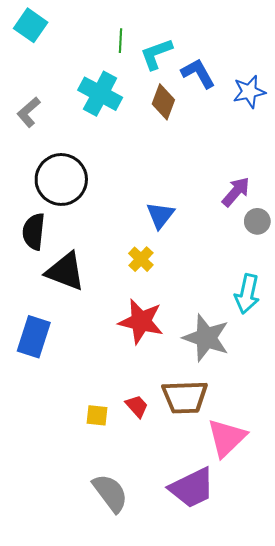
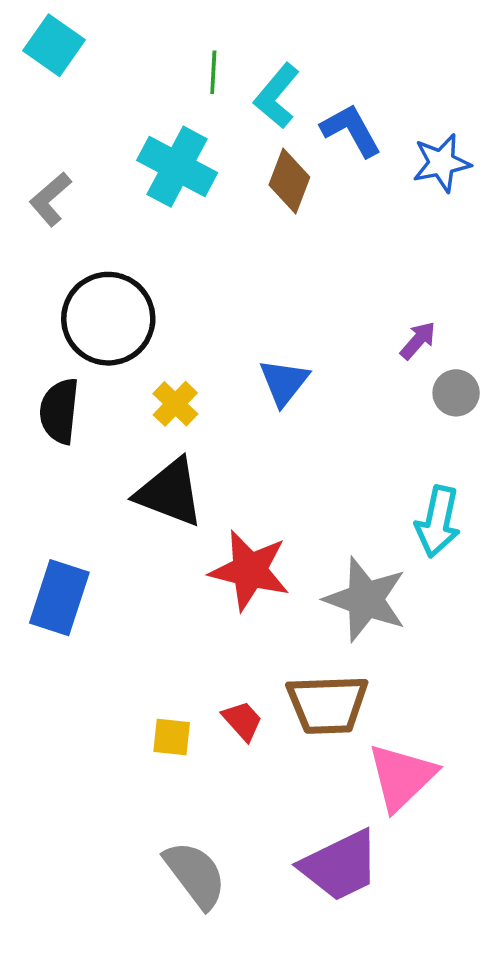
cyan L-shape: (156, 54) -> (277, 96), turned -30
purple arrow: (236, 192) -> (418, 340), size x0.7
yellow cross: (141, 259) -> (175, 404), moved
black triangle: (65, 271) -> (170, 493), moved

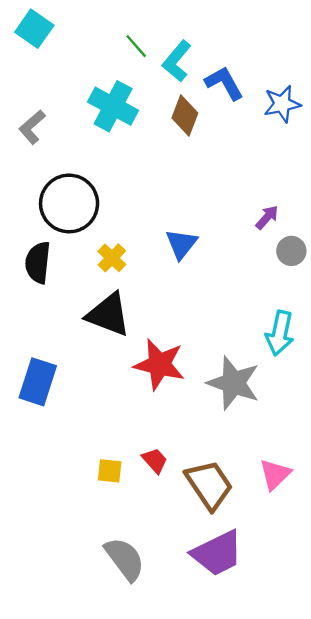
green line: (213, 72) -> (136, 46), turned -44
brown trapezoid: (327, 704) -> (209, 485), moved, turned -122
pink triangle: (402, 777) -> (275, 474), moved, size x0.7

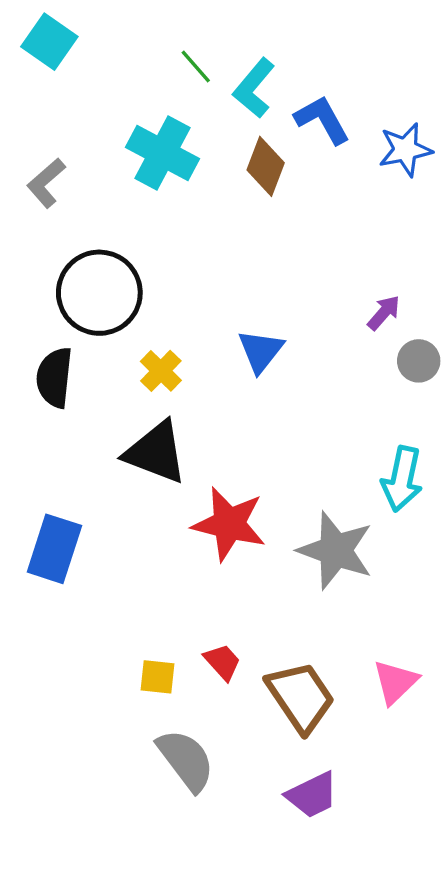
purple trapezoid: (217, 553) -> (312, 795), size x0.7
gray semicircle: (125, 559) -> (186, 760), moved

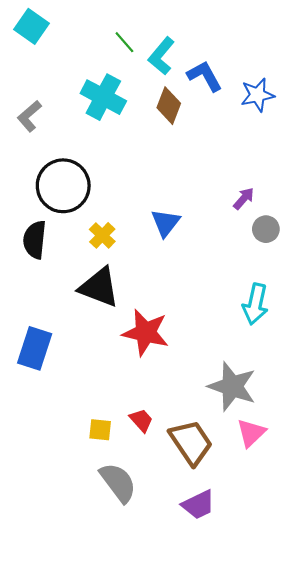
gray star: (335, 550) -> (232, 386), moved

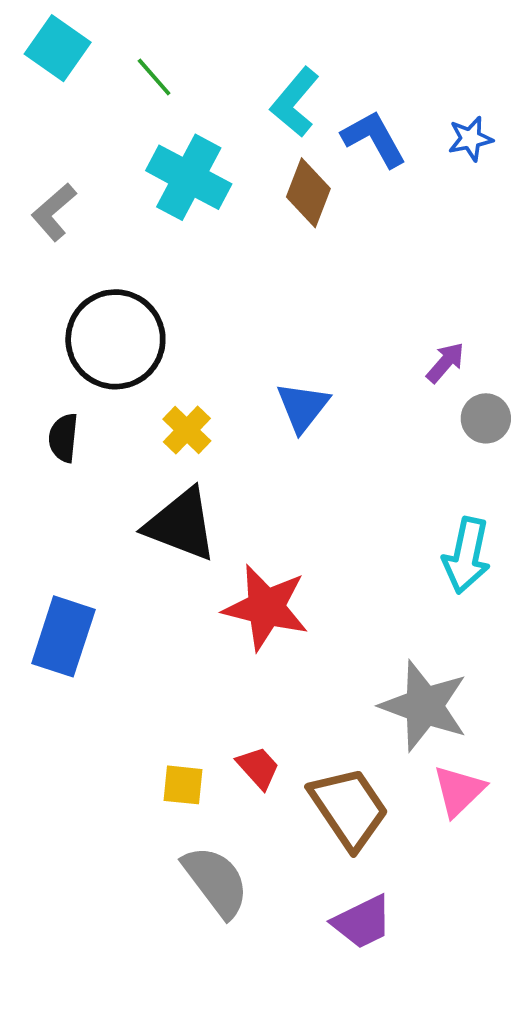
green line: (124, 42) -> (154, 77), moved
blue star: (257, 95) -> (470, 139), moved, size x0.7
black semicircle: (35, 240) -> (63, 438), size x0.7

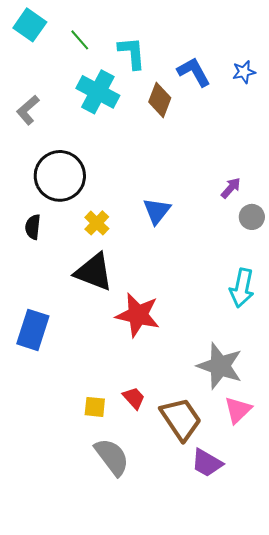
cyan L-shape: (295, 102) -> (132, 53), moved, turned 135
purple trapezoid: (362, 922) -> (207, 463), moved, turned 56

